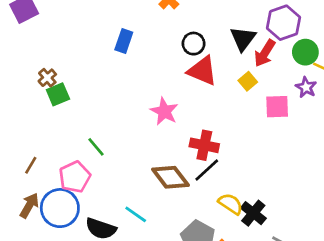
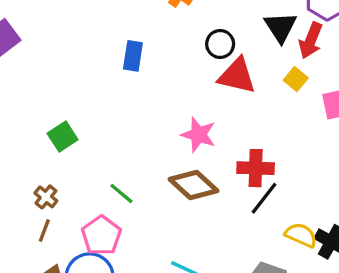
brown cross: (47, 78) -> (46, 197), moved
brown diamond: (170, 177) -> (194, 185), moved

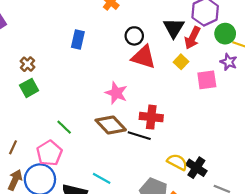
brown cross: (46, 197) -> (27, 64), moved
black line: (264, 198) -> (139, 136), moved, turned 65

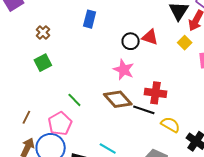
black circle: (134, 36) -> (131, 41), moved
red triangle: (144, 57) -> (150, 37), size x0.7
brown cross: (27, 64) -> (43, 32), moved
yellow semicircle: (177, 162) -> (170, 125), moved

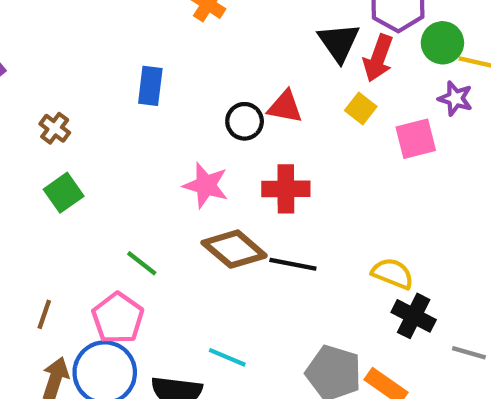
pink star: (124, 70) -> (206, 185), moved
red cross: (155, 93) -> (286, 189), moved
yellow semicircle: (170, 125) -> (393, 274), moved

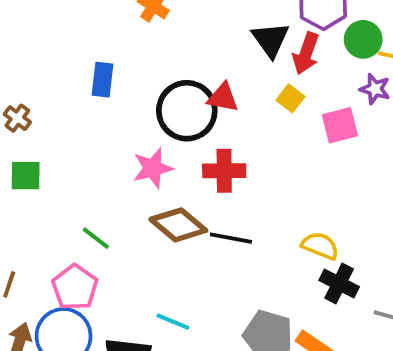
black circle: (245, 121) -> (187, 111), size x1.8
pink star: (206, 185) -> (153, 168), turned -30
green square: (64, 193) -> (26, 176), turned 36

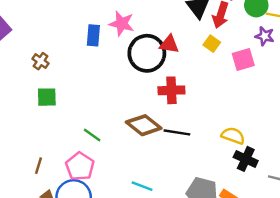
pink star: (153, 168) -> (122, 24), moved, turned 30

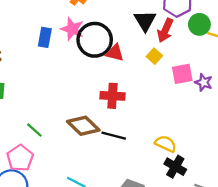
purple star: (265, 36) -> (204, 82), moved
black circle: (147, 53) -> (95, 40), moved

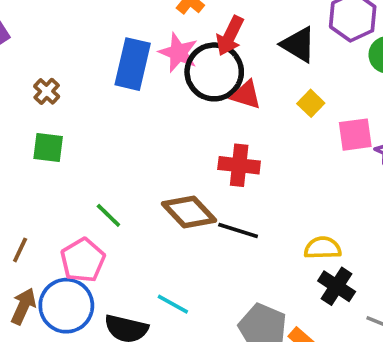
black triangle: (145, 21) -> (298, 45), turned -30
red arrow: (165, 30) -> (230, 36), moved
blue rectangle: (45, 37) -> (133, 64), size x1.5
yellow semicircle: (166, 144) -> (323, 248), turned -30

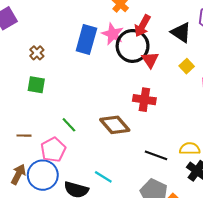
red triangle: (246, 95) -> (150, 60), turned 36
black line: (238, 231) -> (156, 155), moved
brown line: (20, 250) -> (24, 136), moved, turned 64

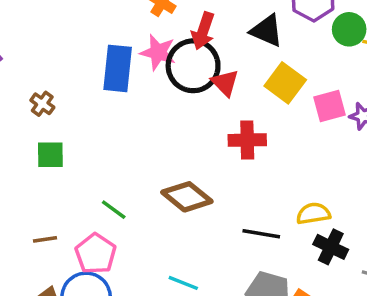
yellow square: (187, 66) -> (285, 83), size x1.6
red cross: (144, 100) -> (247, 140), moved

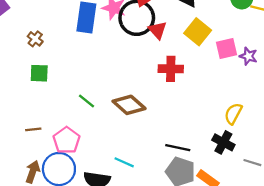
green line: (114, 210) -> (87, 101), moved
yellow semicircle: (313, 214) -> (233, 114), moved, turned -55
black line: (261, 234) -> (178, 148), moved

